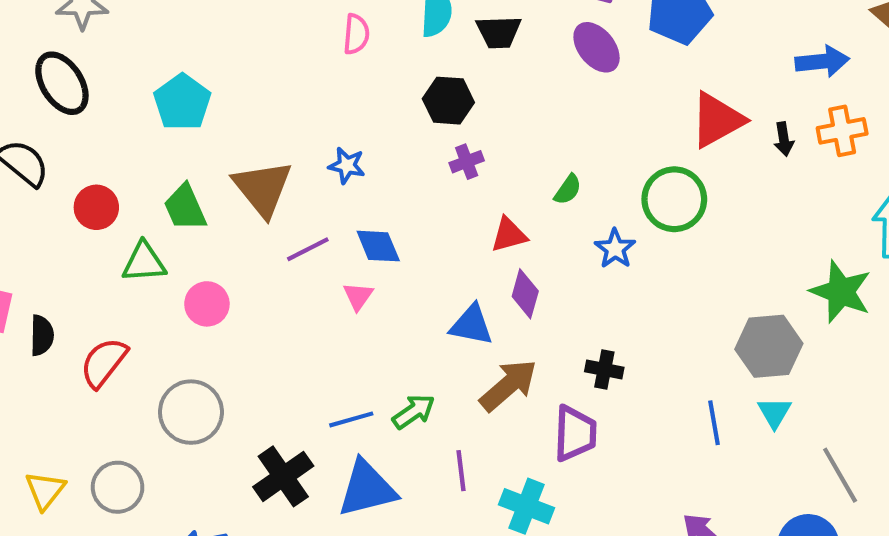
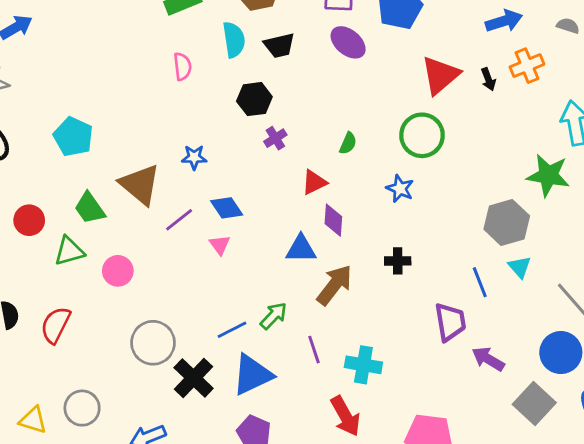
blue star: (615, 249) -> (400, 189), moved
gray circle: (191, 412) -> (153, 343), moved
purple trapezoid: (575, 433) -> (450, 322), moved
yellow triangle: (45, 490) -> (33, 420), turned -40

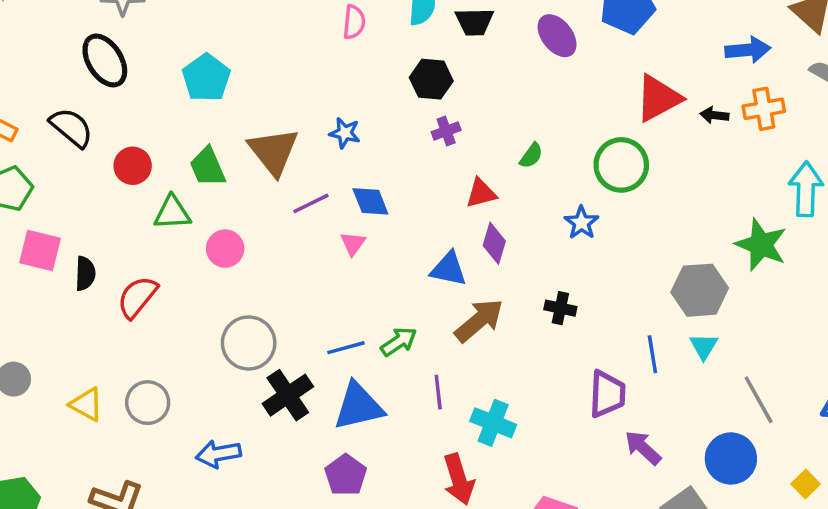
black arrow: (488, 79) -> (714, 115), turned 105

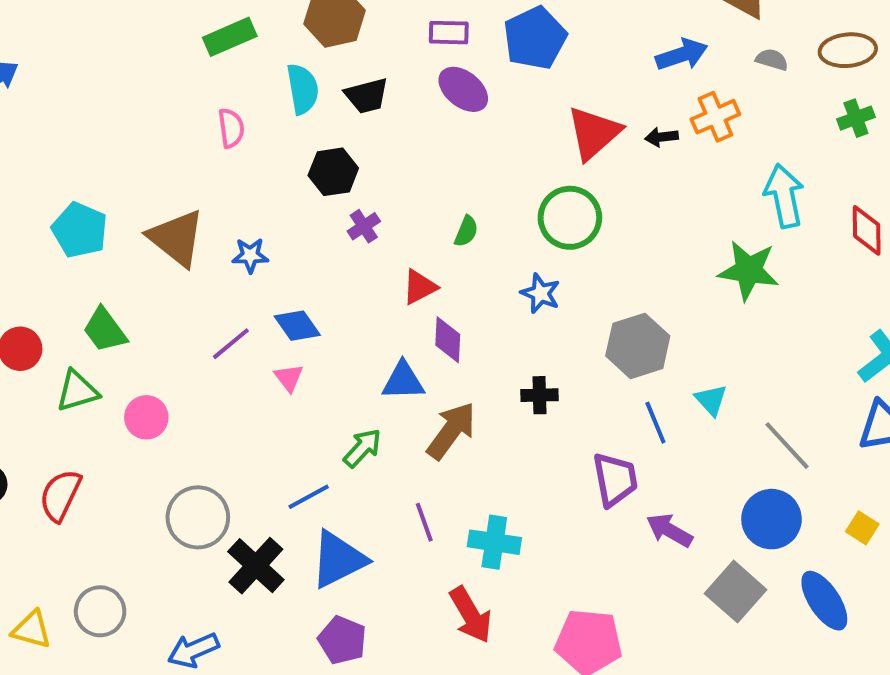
brown triangle: (273, 151) -> (176, 238), moved
gray hexagon: (700, 290) -> (638, 346), moved
green arrow: (399, 342) -> (362, 448), moved

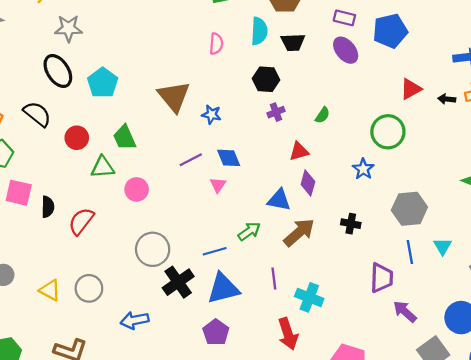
red triangle: (594, 133) -> (411, 89), size x0.7
cyan pentagon: (80, 230) -> (103, 83), moved
green semicircle: (466, 231) -> (322, 115), moved

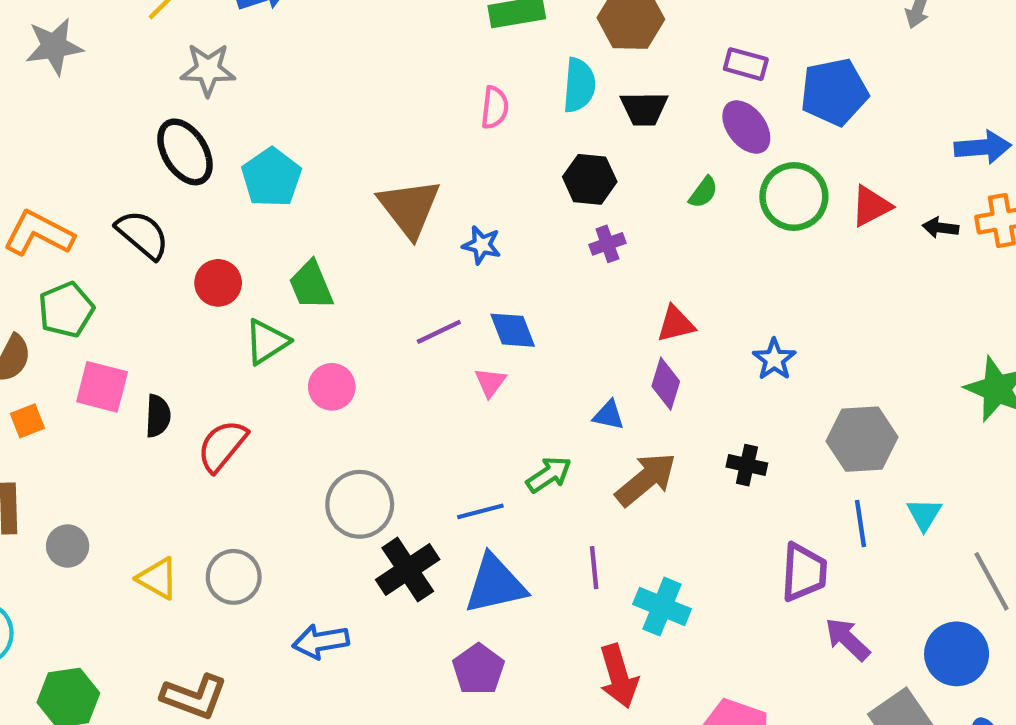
green semicircle: (322, 115) -> (703, 192), moved
green circle: (388, 132) -> (794, 196), moved
red triangle: (299, 151) -> (676, 324), moved
green triangle: (103, 167) -> (267, 342), turned -30
blue triangle: (279, 200) -> (609, 415), size x0.7

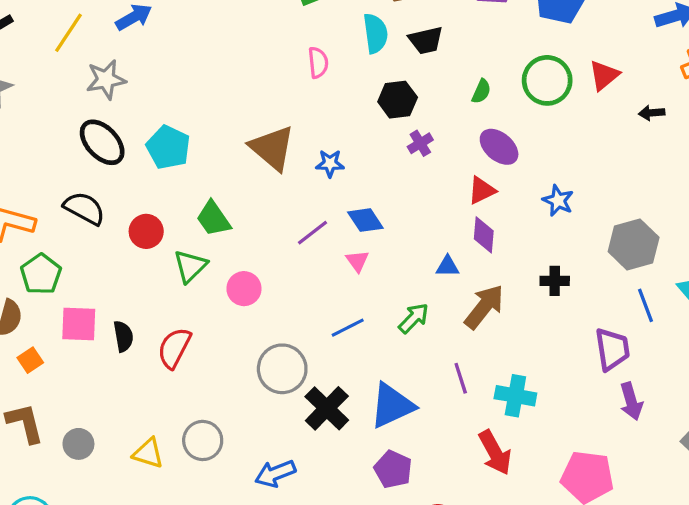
purple ellipse: (746, 127) -> (499, 147), moved
black arrow: (941, 228) -> (652, 113), moved
blue line: (480, 511) -> (348, 328), moved
purple arrow: (847, 639) -> (631, 401), moved, turned -138

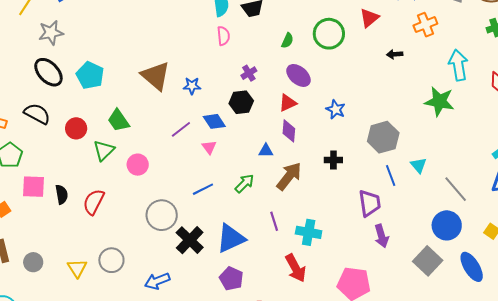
pink semicircle: (318, 63) -> (223, 36), moved
red triangle: (604, 75) -> (369, 18), moved
black hexagon: (398, 100) -> (241, 102), moved
yellow triangle: (148, 453) -> (77, 268), turned 40

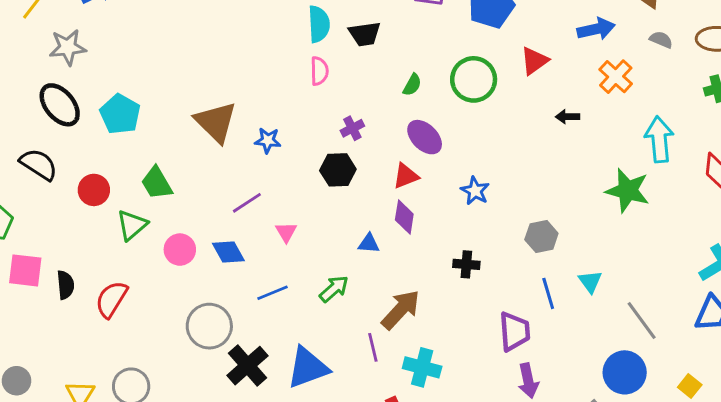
orange cross: (425, 25) -> (616, 77), turned -30
blue diamond: (214, 121) -> (228, 252), moved
gray hexagon: (383, 137) -> (541, 236), size x0.7
brown arrow: (289, 176) -> (401, 310), moved

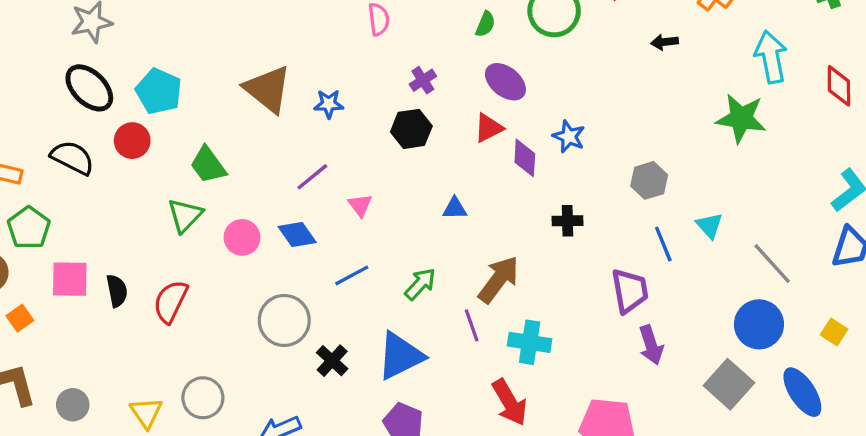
red circle: (94, 190) -> (132, 141), moved
purple diamond: (404, 217) -> (525, 158), moved
green arrow: (334, 289) -> (420, 284), moved
black cross: (248, 366) -> (332, 361), size x0.7

